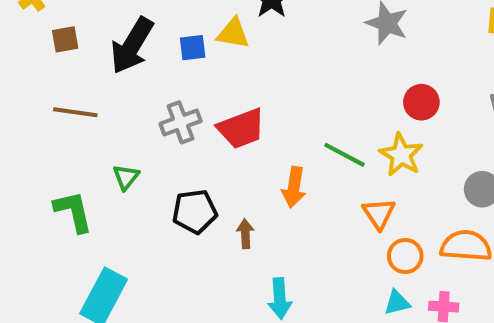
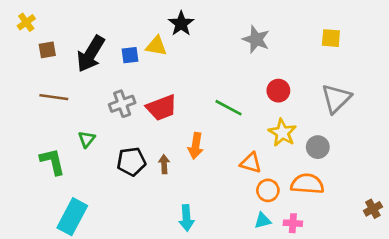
green line: (344, 155) -> (228, 108), moved
yellow star: (401, 155) -> (282, 133), moved
orange triangle: (379, 213) -> (251, 163), turned -40
brown arrow: (245, 234) -> (164, 164), moved

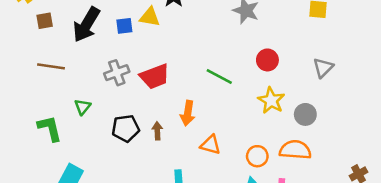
gray triangle: (336, 98) -> (323, 68), size x0.7
orange triangle: (251, 163) -> (210, 145), moved

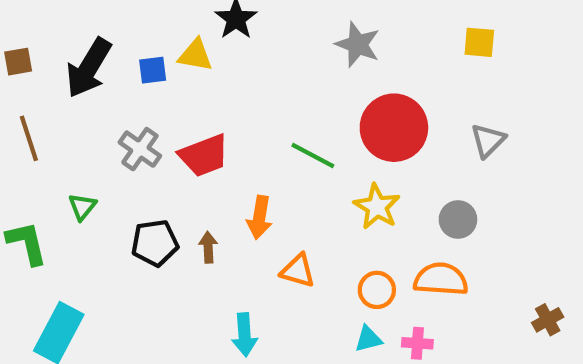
red circle: (267, 60) -> (394, 128), size x1.8
brown line: (51, 66) -> (29, 138), turned 64
gray cross: (117, 73) -> (140, 149), turned -35
yellow star: (271, 100) -> (377, 207), moved

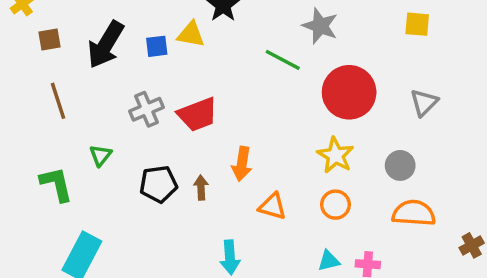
gray cross: (140, 149) -> (147, 109), turned 32
green line: (313, 155) -> (283, 60), moved
orange semicircle: (441, 279) -> (414, 213), moved
orange circle: (377, 290) -> (335, 205), moved

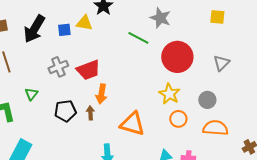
orange arrow: (242, 164) -> (101, 94), moved
orange circle: (335, 205) -> (178, 119), moved
orange triangle: (273, 206) -> (132, 124), size x1.5

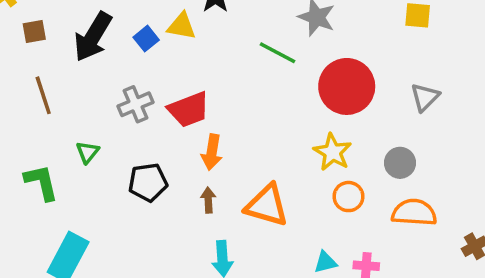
blue square: (64, 30) -> (146, 39), turned -32
brown arrow: (90, 113) -> (208, 200), moved

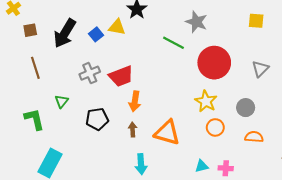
orange semicircle: (414, 213) -> (254, 137), size x0.7

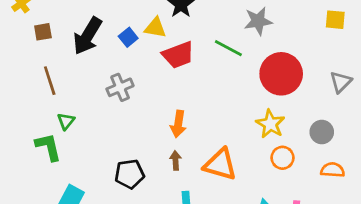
gray star: (196, 22) -> (258, 21), turned -30
red trapezoid: (121, 76) -> (178, 55), moved
green triangle: (62, 101) -> (66, 121), moved
black pentagon: (97, 119) -> (130, 174), moved

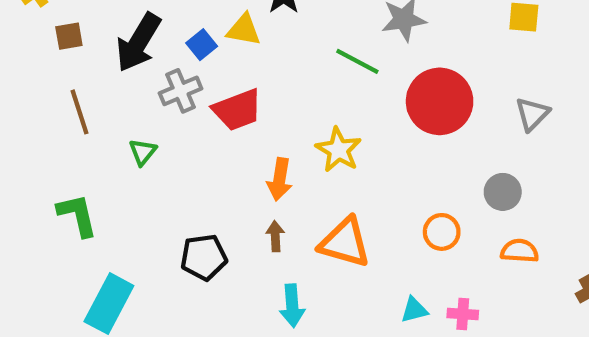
red trapezoid: (178, 55) -> (237, 110), moved
gray cross: (120, 87) -> (181, 91), moved
green triangle: (66, 121) -> (143, 152), moved
yellow star: (270, 124) -> (338, 150), moved

